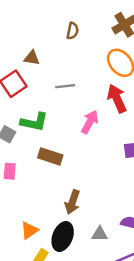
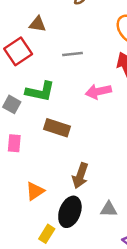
pink arrow: (90, 122) -> (98, 91), turned -130
orange triangle: (29, 230) -> (35, 191), moved

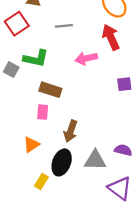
pink rectangle: (14, 143) -> (43, 112), moved
gray triangle: (109, 209) -> (95, 160), size x1.5

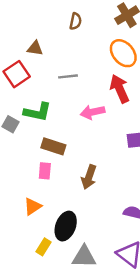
brown arrow: (71, 131) -> (89, 177), moved
gray triangle: (95, 160) -> (84, 257), moved

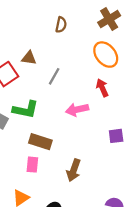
brown triangle: (35, 48) -> (29, 58), moved
gray line: (68, 76) -> (54, 76), turned -54
red arrow: (120, 89) -> (102, 88), size x0.7

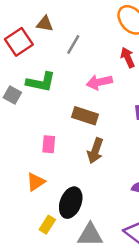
brown rectangle: (40, 142) -> (85, 116), moved

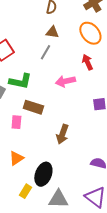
brown triangle: (45, 24) -> (52, 32), moved
brown rectangle: (85, 116) -> (33, 107), moved
pink rectangle: (49, 144) -> (16, 122), moved

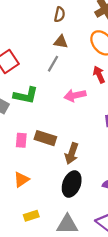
brown rectangle: (33, 107) -> (45, 138), moved
black ellipse: (43, 174) -> (72, 184), moved
yellow rectangle: (25, 191) -> (31, 216), turned 40

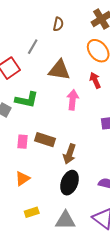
brown triangle: (61, 42) -> (59, 70), moved, size x1.6
gray line: (53, 64) -> (33, 47), moved
pink arrow: (75, 95) -> (73, 100), turned 108

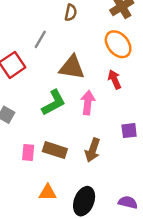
green L-shape: (27, 100) -> (54, 103), moved, turned -40
brown arrow: (70, 154) -> (93, 150), moved
orange triangle: (23, 178) -> (48, 193), moved, turned 35

